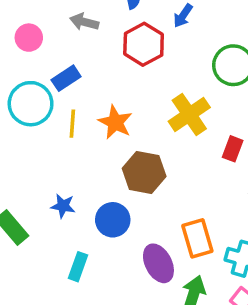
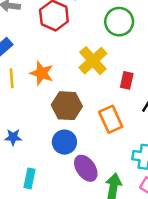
blue circle: (113, 220) -> (64, 142), moved
orange rectangle: (197, 238) -> (111, 119), moved

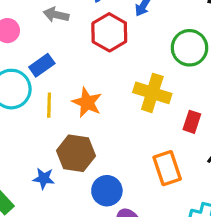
yellow cross: (93, 61) -> (152, 93), turned -36
brown hexagon: (67, 106) -> (76, 153), moved

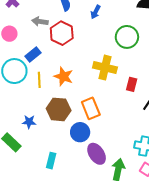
red hexagon: (109, 32) -> (62, 33), moved
orange rectangle: (167, 168) -> (91, 108), moved
blue star: (44, 178) -> (29, 122), moved

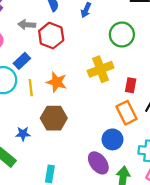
yellow cross: (105, 68) -> (101, 69), turned -30
orange rectangle: (91, 108) -> (127, 113), moved
blue circle: (80, 132) -> (112, 139), moved

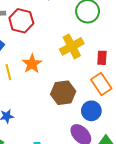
orange star: (57, 82) -> (32, 64), turned 30
brown hexagon: (54, 118) -> (63, 93), moved

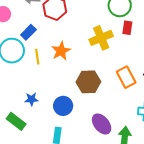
red rectangle: (102, 58) -> (127, 28), moved
blue circle: (91, 111) -> (63, 106), moved

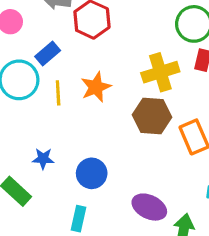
brown hexagon: (88, 82) -> (152, 116), moved
purple ellipse: (102, 124) -> (149, 207), turned -30

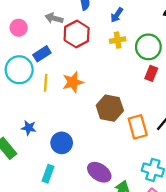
yellow cross: (160, 72) -> (118, 40), moved, size x0.6

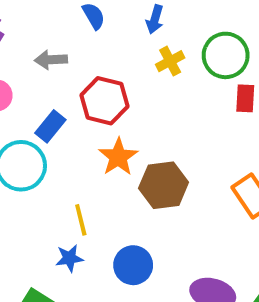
red hexagon: (77, 34) -> (104, 101), moved
yellow line: (46, 83) -> (81, 220), moved
brown hexagon: (110, 108) -> (164, 185), moved

